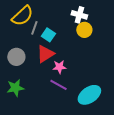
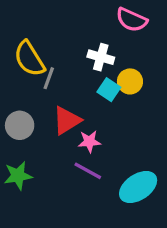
white cross: (79, 15) -> (101, 57), moved
yellow semicircle: (22, 16) -> (29, 59), turned 100
cyan square: (48, 35) -> (109, 90), moved

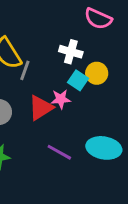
pink star: (89, 142) -> (61, 99), moved
cyan ellipse: (138, 187) -> (104, 148), moved, turned 44

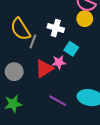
white cross: (71, 52) -> (56, 28), moved
yellow circle: (97, 73) -> (85, 19), moved

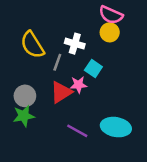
gray line: (33, 42) -> (57, 62), moved
green star: (13, 104) -> (24, 116), moved

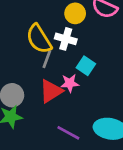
yellow circle: (110, 32) -> (75, 13), moved
yellow semicircle: (32, 45) -> (39, 39), moved

